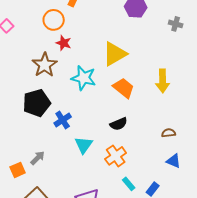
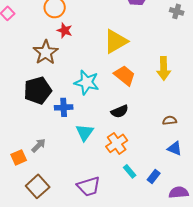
cyan star: (84, 78) -> (87, 82), moved
blue cross: (63, 120) -> (64, 107), turned 30

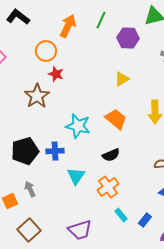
yellow triangle: (116, 41) -> (122, 79), moved, size x0.6
black pentagon: (38, 90) -> (25, 151), moved
gray arrow: (39, 145) -> (30, 189), turned -70

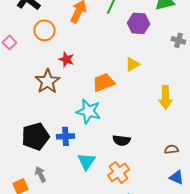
orange circle: (46, 51) -> (44, 30), moved
orange trapezoid: (116, 119) -> (103, 82), moved, turned -60
black semicircle: (111, 155) -> (121, 140), turned 30

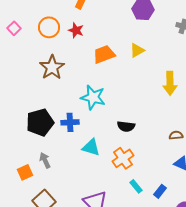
orange circle: (44, 30) -> (49, 27), moved
red star: (66, 59) -> (76, 30), moved
orange trapezoid: (103, 82) -> (104, 54), moved
cyan triangle: (86, 161) -> (91, 147), turned -48

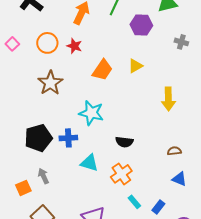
orange trapezoid: (104, 54) -> (102, 70), turned 145

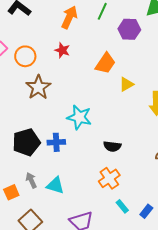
orange circle: (47, 43) -> (25, 56), moved
yellow triangle: (135, 66) -> (126, 84), moved
orange trapezoid: (102, 70) -> (105, 63), moved
cyan triangle: (89, 163) -> (55, 185), moved

